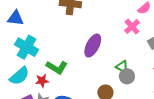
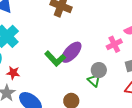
green L-shape: (57, 67) -> (55, 59), moved
gray circle: (127, 76) -> (99, 70), moved

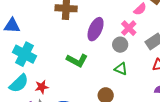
purple ellipse: (71, 52) -> (96, 29), moved
gray circle: (99, 70) -> (120, 45), moved

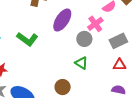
green L-shape: (77, 60) -> (27, 39), moved

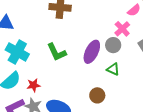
purple ellipse: (62, 20) -> (92, 52), moved
green L-shape: (27, 39) -> (57, 52), turned 35

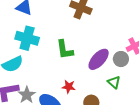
cyan cross: (17, 52) -> (27, 38), turned -30
red star: (34, 85) -> (69, 87), moved

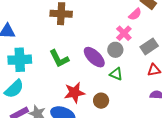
purple ellipse: (99, 59) -> (94, 57), turned -70
red star: (69, 87) -> (74, 93), size x1.5

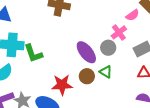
green L-shape: (59, 59) -> (33, 53), moved
brown circle: (101, 101) -> (87, 76), moved

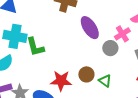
purple ellipse: (86, 52) -> (90, 28), moved
green triangle: (106, 72) -> (105, 81), moved

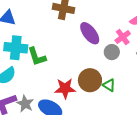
brown circle: (86, 74) -> (90, 80), size x1.5

